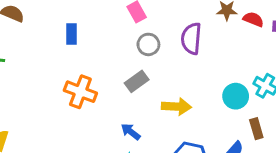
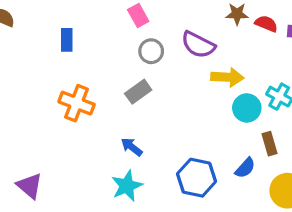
purple semicircle: (191, 39) -> (198, 45), turned -68
yellow arrow: (177, 107) -> (227, 77), moved

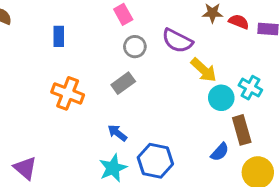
yellow arrow: (227, 77) -> (204, 70), turned 40
brown rectangle: (269, 144) -> (242, 130), size x1.4
blue hexagon: (197, 178) -> (155, 161), moved

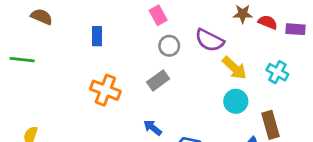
cyan cross: (250, 88) -> (277, 72), moved
cyan circle: (221, 98) -> (236, 101), moved

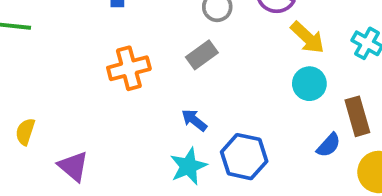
orange cross: (105, 90) -> (129, 68), turned -36

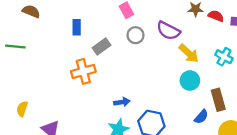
gray rectangle: (202, 55) -> (101, 47), moved
blue arrow: (194, 120) -> (122, 102), turned 133

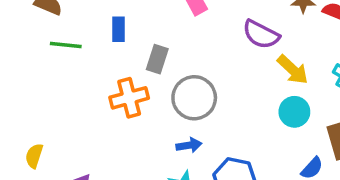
gray circle: (135, 35) -> (194, 98), moved, size x1.6
green line: (15, 47) -> (66, 45), moved
gray rectangle: (101, 47) -> (157, 59), turned -36

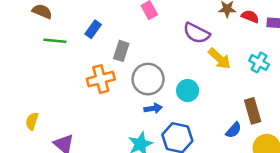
blue rectangle: (119, 29) -> (93, 29), turned 36
cyan circle: (294, 112) -> (188, 91), moved
blue arrow: (189, 145) -> (153, 108), moved

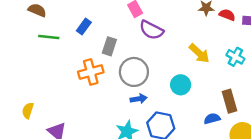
purple semicircle: (197, 33) -> (151, 30), moved
cyan circle: (188, 91) -> (181, 85), moved
blue semicircle: (234, 130) -> (212, 119), turned -147

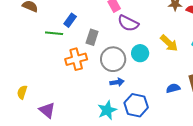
green line: (49, 37) -> (54, 33), moved
cyan circle: (181, 85) -> (140, 53), moved
blue semicircle: (212, 119) -> (173, 88), moved

